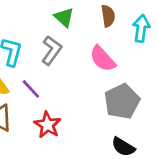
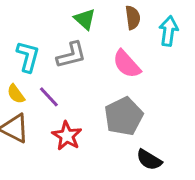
gray L-shape: (52, 50) -> (71, 55), turned 40
gray pentagon: (122, 101) -> (124, 116), moved

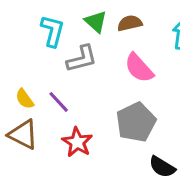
brown semicircle: (133, 18) -> (130, 23), moved, turned -95
cyan L-shape: (28, 56) -> (52, 31), moved

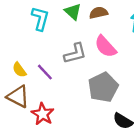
gray L-shape: (82, 59) -> (75, 53), moved
red star: (77, 142) -> (43, 114), moved

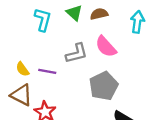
purple line: (45, 72) -> (47, 71), turned -36

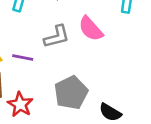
gray pentagon: (104, 86) -> (71, 93), moved

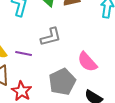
pink semicircle: (91, 29) -> (87, 62), moved

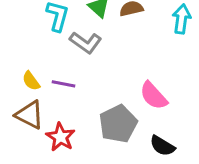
gray L-shape: (51, 37) -> (86, 43), moved, turned 50

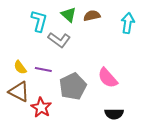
gray pentagon: (118, 124) -> (73, 86), moved
black semicircle: (162, 146) -> (114, 114), turned -30

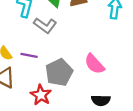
red star: (41, 107) -> (41, 95), moved

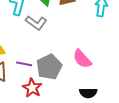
purple line: (29, 55) -> (24, 64), moved

